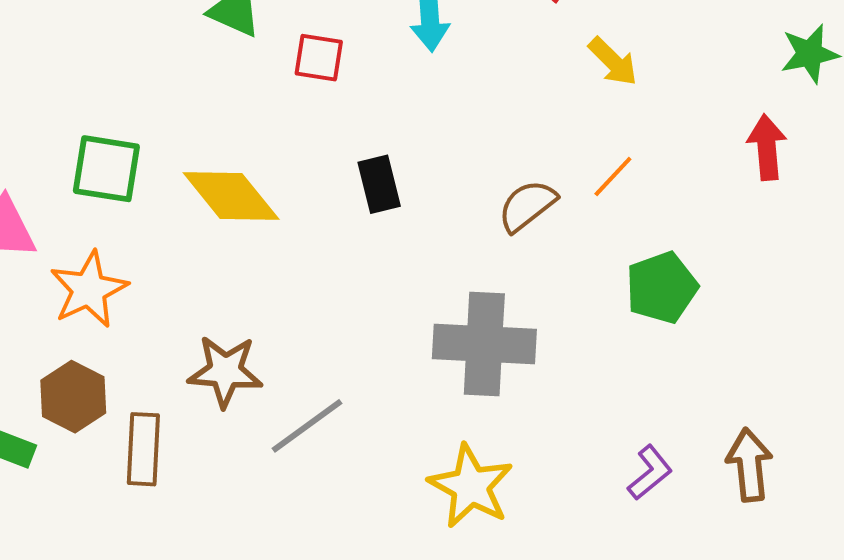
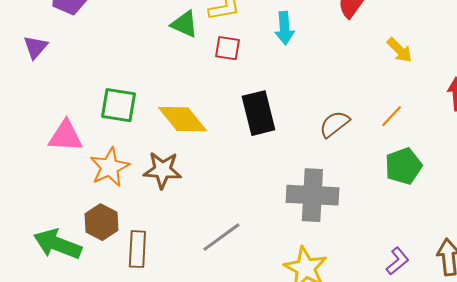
yellow arrow: (613, 62) -> (399, 50), moved
orange line: (613, 176) -> (391, 116), moved
black rectangle: (379, 184) -> (258, 113), size x1.5
brown star: (225, 371) -> (162, 170), moved

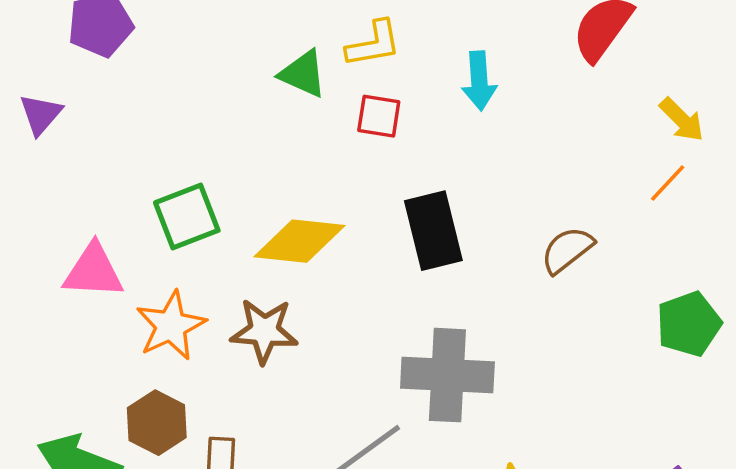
green square: (118, 105) -> (187, 216), turned -30
orange line: (391, 116) -> (668, 183), moved
yellow diamond: (182, 119) -> (299, 241), turned -45
gray cross: (312, 195) -> (447, 375), moved

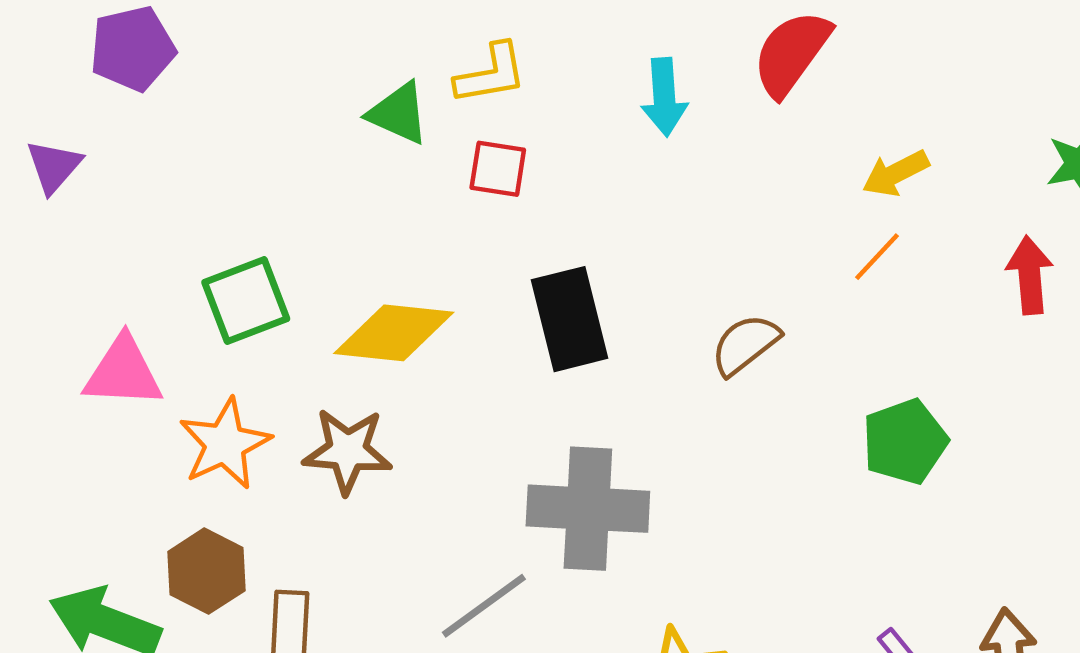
cyan arrow: (479, 81) -> (664, 97), moved
yellow arrow: (682, 120) -> (896, 173), turned 108

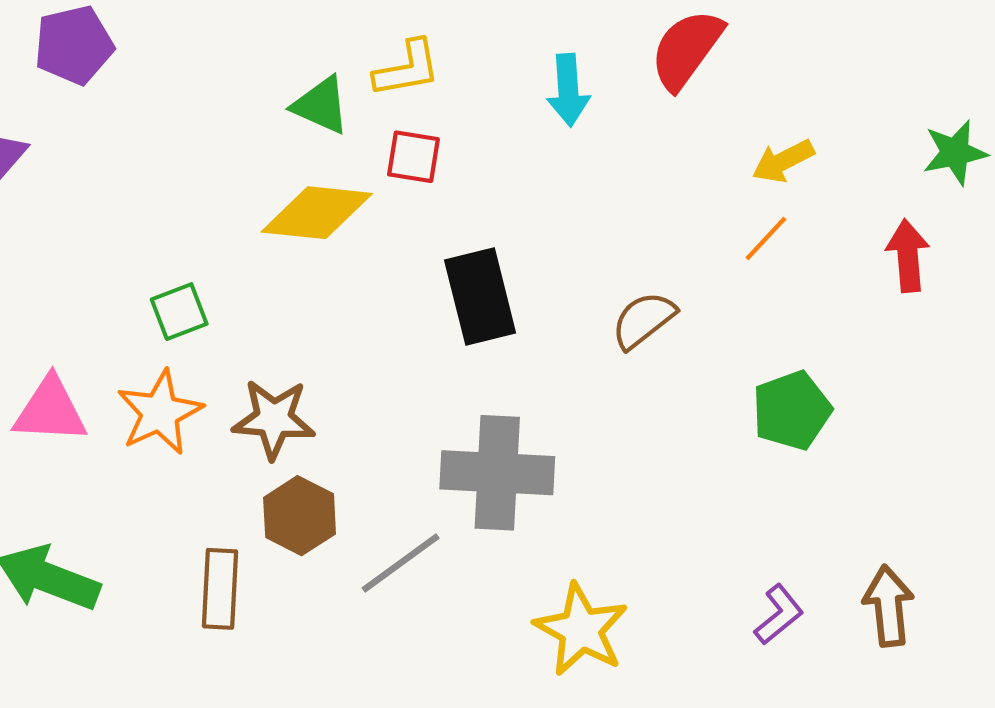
green square: (246, 301) -> (179, 312), moved, size x0.7
yellow diamond: (394, 333) -> (317, 213), moved
pink triangle: (123, 372) -> (50, 410), moved
brown hexagon: (206, 571) -> (300, 516), moved

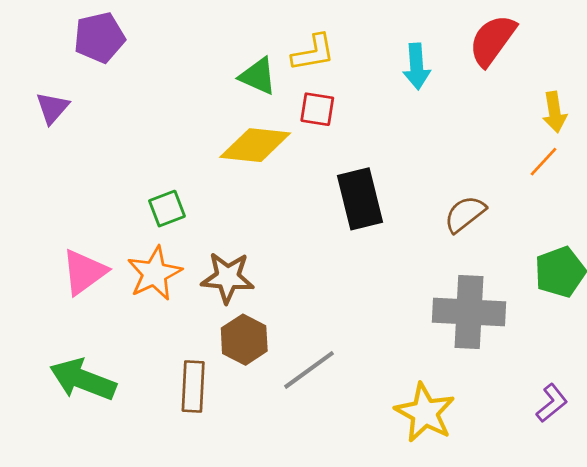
yellow arrow: (783, 161) -> (555, 112), turned -72
pink triangle: (50, 410) -> (84, 272), turned -39
gray cross: (497, 473) -> (469, 312), moved

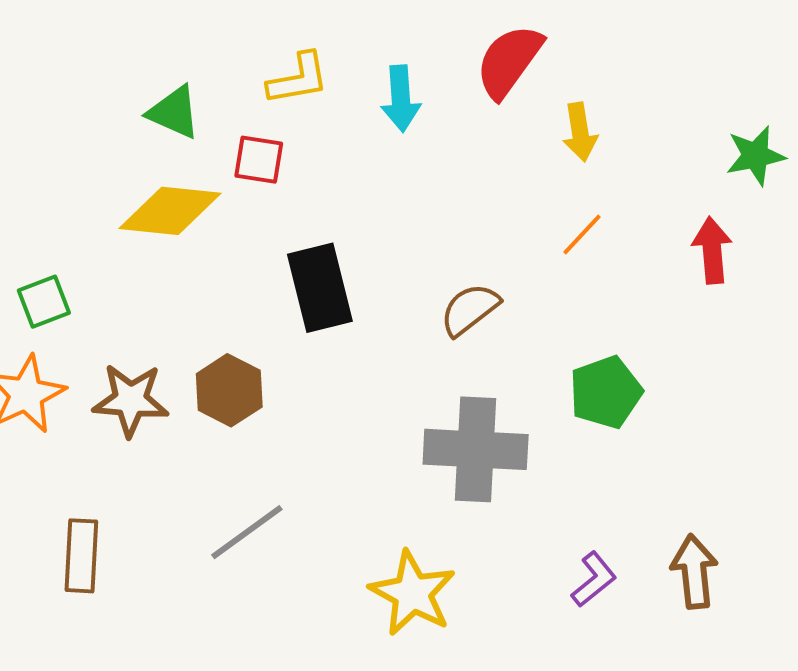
yellow L-shape: (313, 53) -> (298, 79), moved
yellow arrow: (555, 112) -> (580, 132), moved
brown hexagon: (244, 340) -> (229, 390), moved

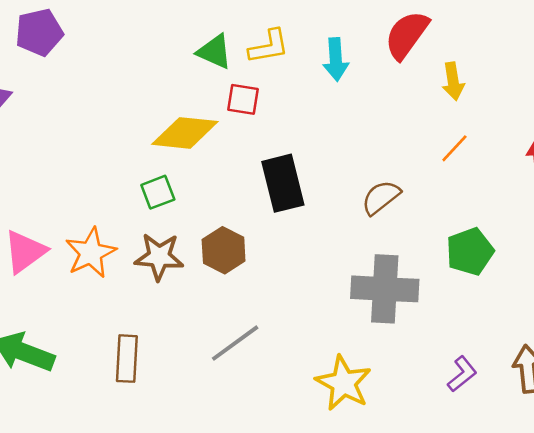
green triangle: (174, 112) -> (215, 52), moved
green square: (44, 302) -> (158, 192), moved

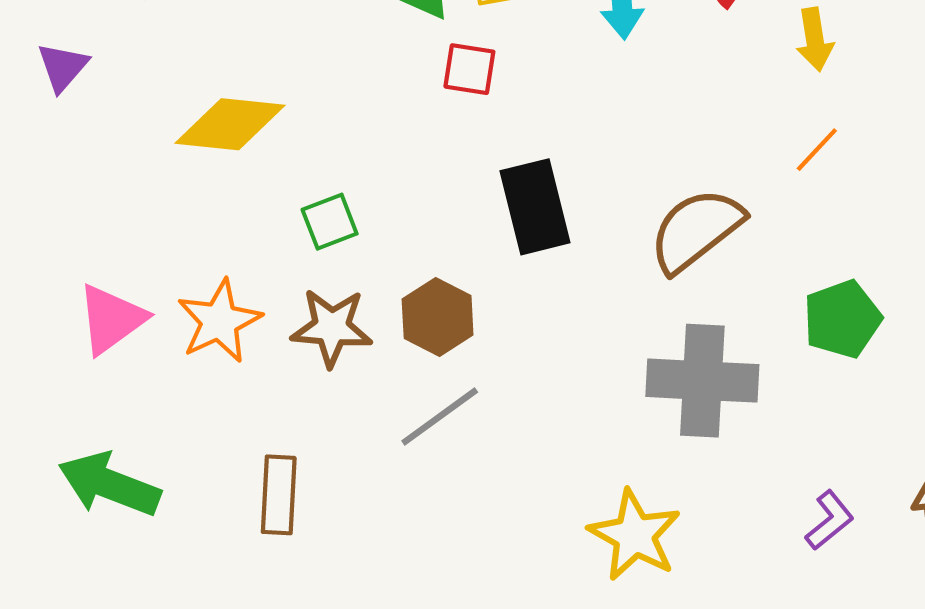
yellow diamond: (185, 133) -> (230, 124), moved
brown semicircle: (381, 197) -> (696, 230), size x1.5
gray line: (235, 343) -> (440, 417), moved

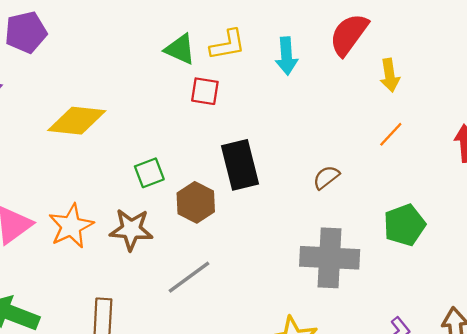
green square: (330, 222) -> (149, 173), moved
brown semicircle: (696, 230) -> (326, 177), size x0.5
brown hexagon: (438, 317) -> (196, 202), moved

